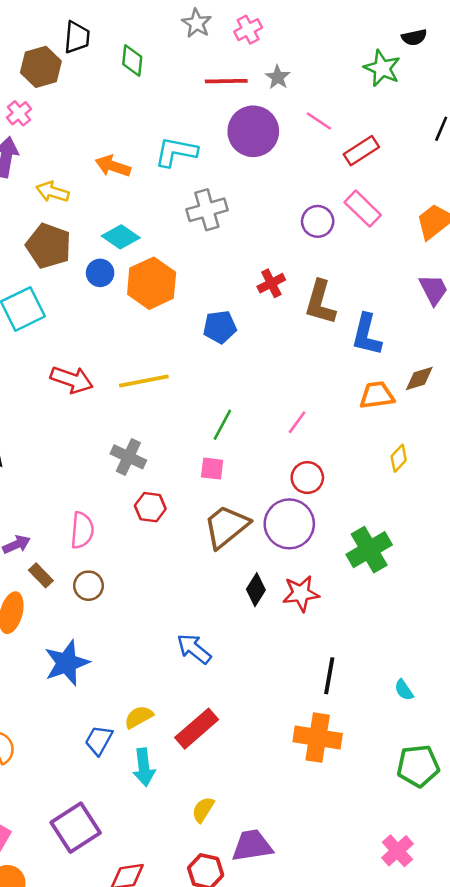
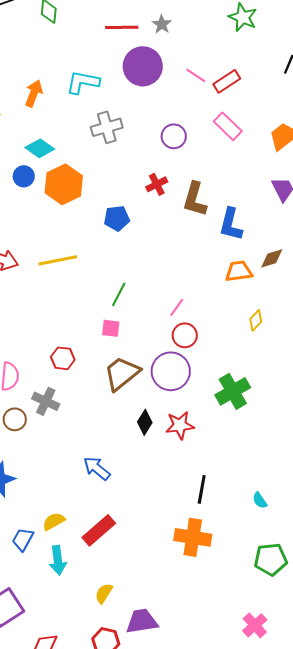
pink line: (319, 121) -> (196, 75), moved
orange arrow: (113, 166) -> (34, 93), turned 92
purple circle: (318, 221) -> (174, 136), moved
pink line: (297, 422) -> (177, 307), moved
gray cross: (128, 457) -> (46, 401), moved

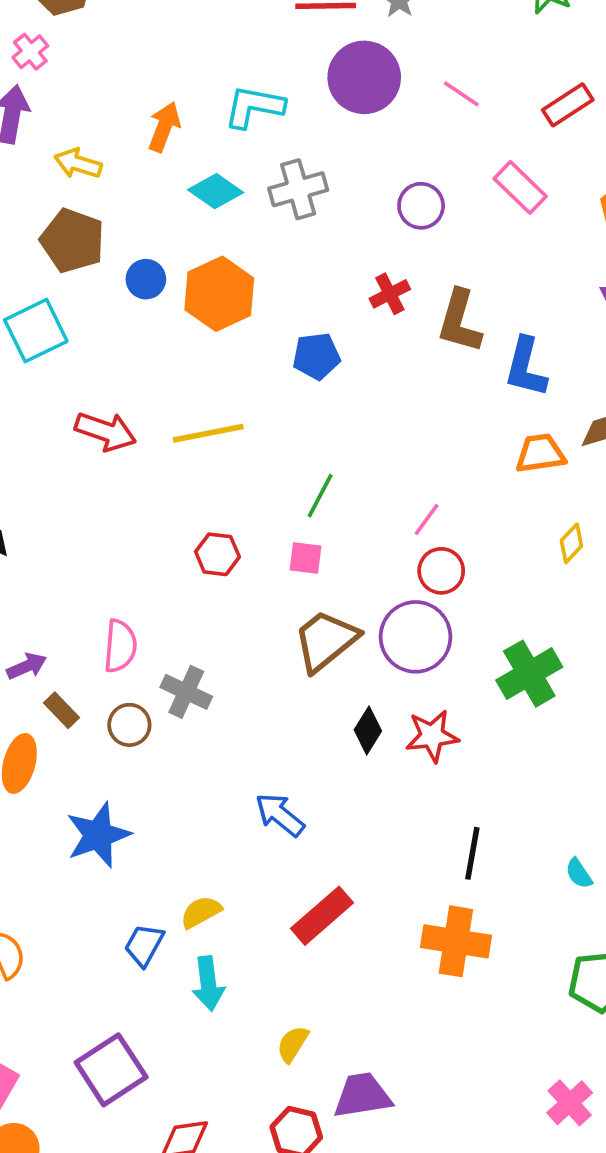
red rectangle: (227, 81) -> (568, 105), moved
cyan diamond: (40, 148) -> (216, 191), moved
red hexagon: (63, 358) -> (217, 554), moved
red rectangle: (99, 530) -> (322, 916), moved

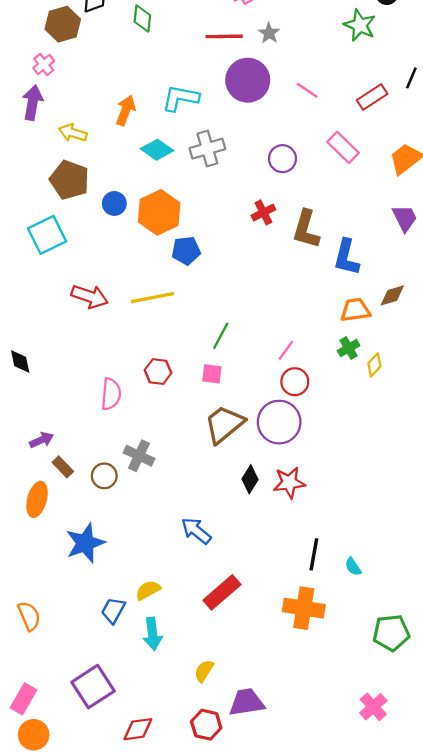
blue pentagon: (316, 356) -> (186, 251), moved
pink semicircle: (120, 646) -> (111, 394), moved
green cross: (529, 674) -> (349, 348), moved, size x0.6
cyan semicircle: (579, 873) -> (353, 567), moved

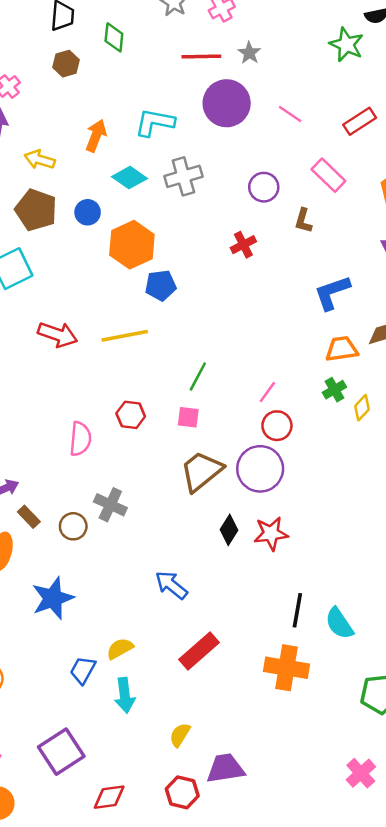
brown hexagon: (63, 24) -> (66, 64), moved, size x0.7
blue circle: (114, 203) -> (88, 212), moved
brown L-shape: (306, 229) -> (303, 221), moved, size x0.6
blue L-shape: (346, 257) -> (332, 293), turned 57
cyan semicircle: (353, 567) -> (339, 623), size x1.6

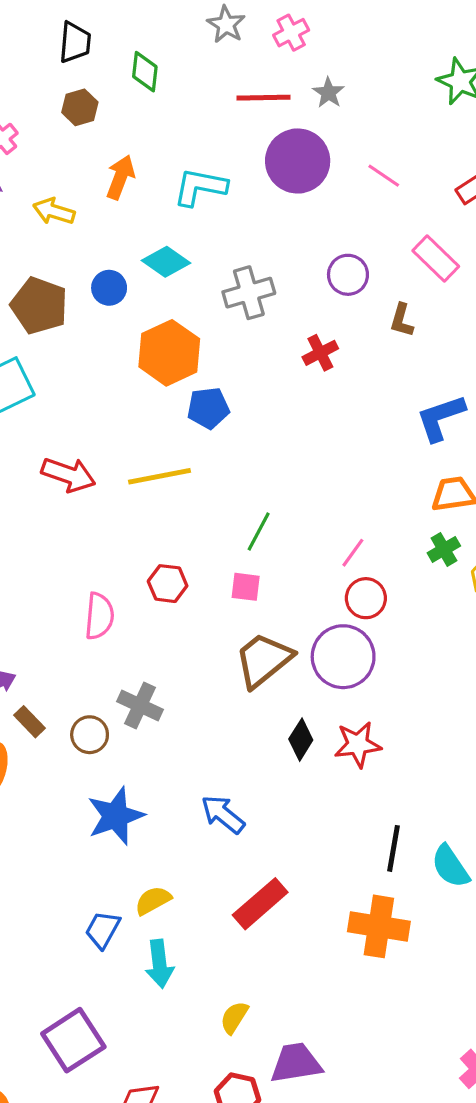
orange arrow: (96, 136) -> (120, 177), moved
yellow arrow: (40, 160) -> (54, 211), moved
gray cross: (183, 176) -> (249, 293), moved
blue circle: (88, 212) -> (109, 288), moved
blue star: (53, 598) -> (116, 816), moved

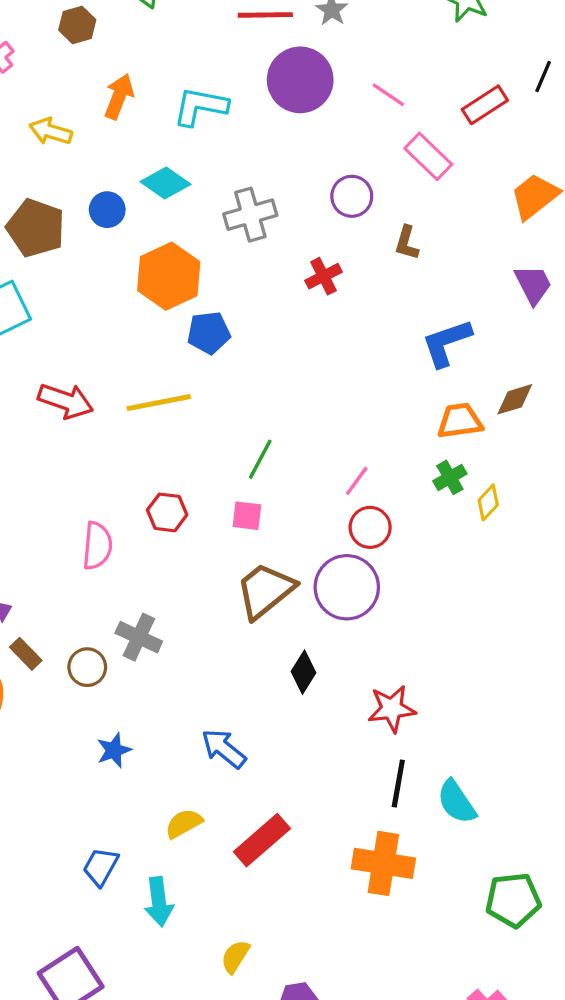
pink rectangle: (436, 259) -> (428, 156), moved
red star: (358, 744) -> (392, 709), moved
blue star: (116, 816) -> (114, 750), size x0.6
yellow semicircle: (153, 900) -> (184, 823), moved

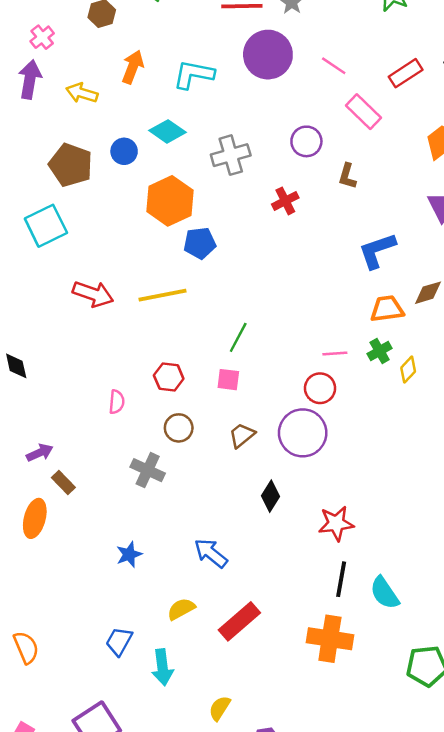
pink line: (357, 481) -> (335, 353), moved, turned 50
pink semicircle: (97, 546) -> (117, 402), size x0.7
brown trapezoid: (265, 591) -> (242, 435), size x0.6
brown circle: (87, 667) -> (179, 428), moved

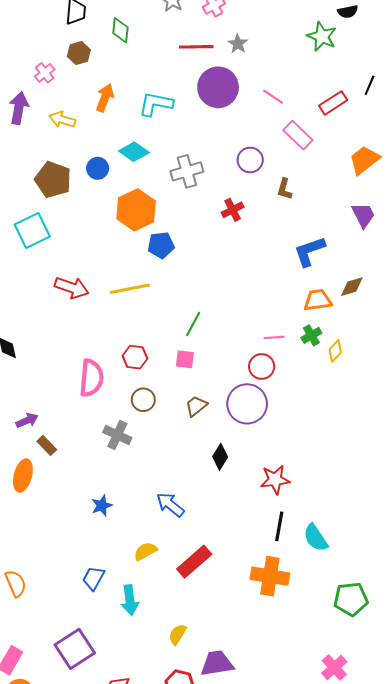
pink cross: (42, 37) -> (45, 73), moved
pink semicircle: (117, 402) -> (91, 378), size x1.8

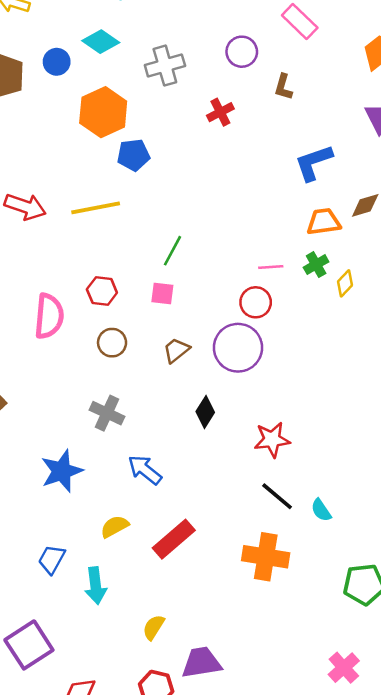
gray cross: (117, 435) -> (107, 413), moved
blue star: (102, 506) -> (62, 471), size x1.6
black line: (279, 526) -> (277, 496), turned -60
cyan semicircle: (316, 538) -> (321, 510), size x0.7

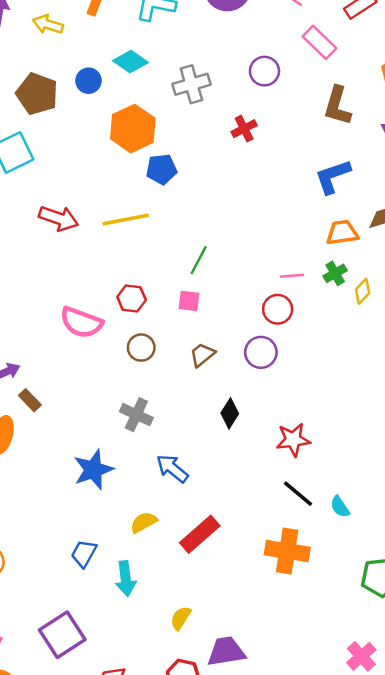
brown L-shape: (283, 87) -> (337, 106), moved, size x1.6
pink semicircle: (49, 316) -> (81, 322), turned 105
purple circle: (238, 348) -> (261, 352), size x0.7

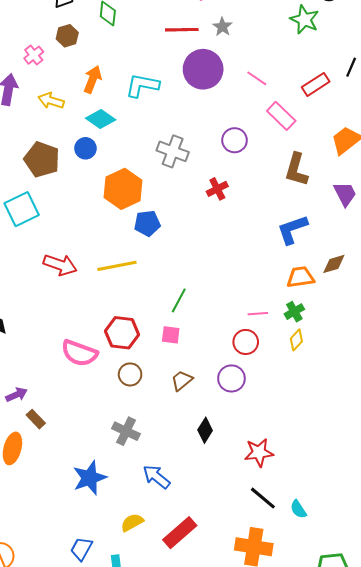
cyan diamond: (130, 62) -> (101, 119), moved
gray cross: (191, 84) -> (173, 151), turned 36
yellow diamond: (363, 291) -> (296, 340), moved
red hexagon: (132, 298) -> (122, 333), size x1.4

